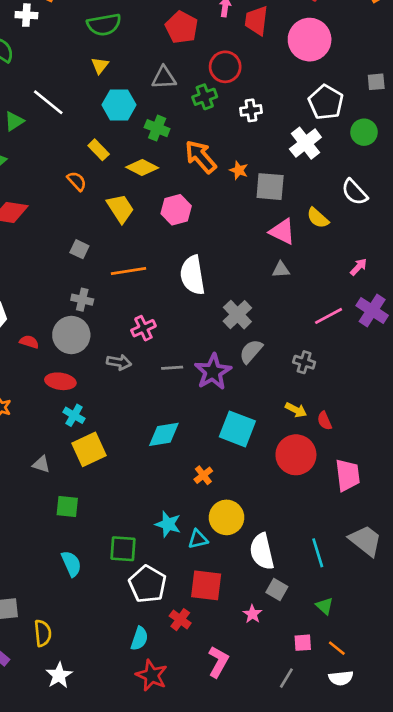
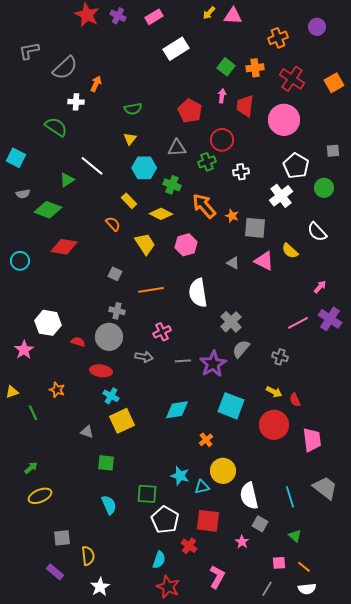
green semicircle: (104, 25) -> (133, 109), size x0.7
gray triangle: (281, 270) -> (233, 263), moved, turned 32

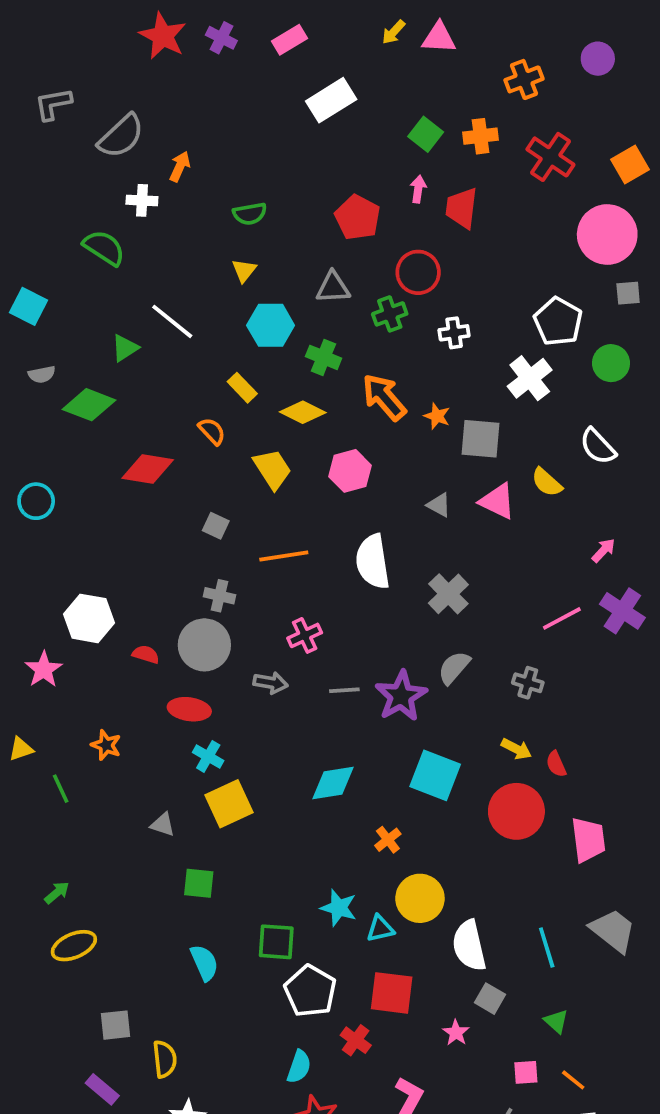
pink circle: (284, 120) -> (607, 234), moved
red diamond: (64, 247) -> (148, 469), moved
gray cross: (231, 322) -> (448, 594), moved

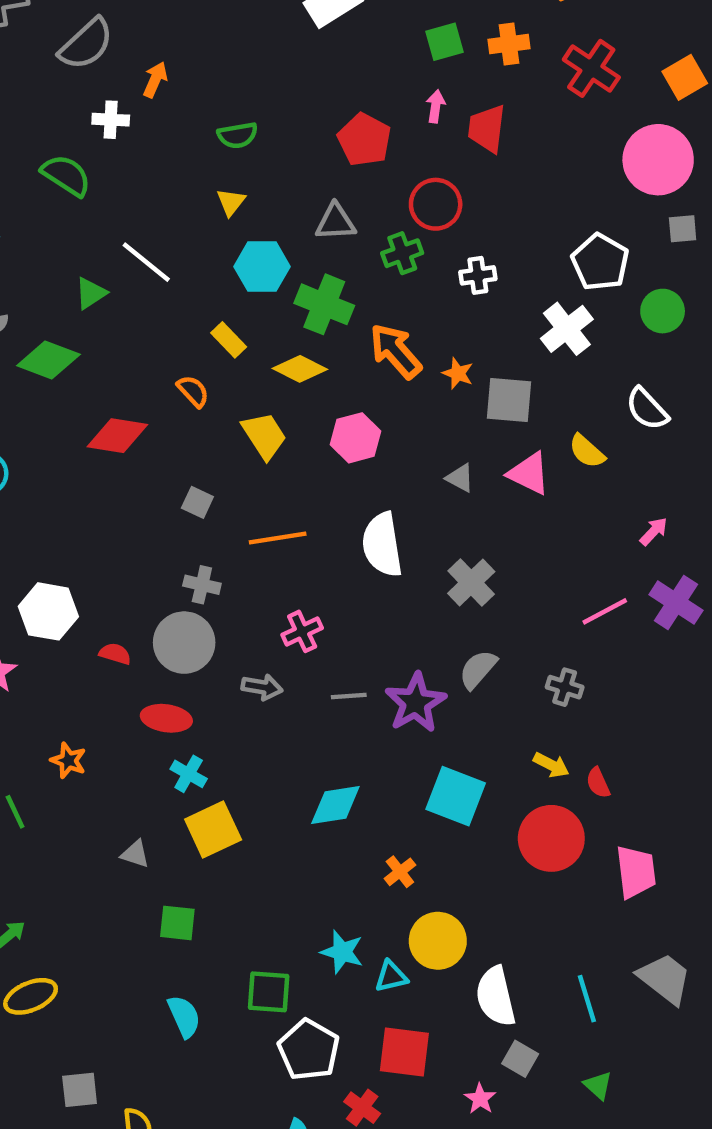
green square: (426, 134) -> (444, 42), turned 36
green cross: (324, 357) -> (324, 304), size x1.4

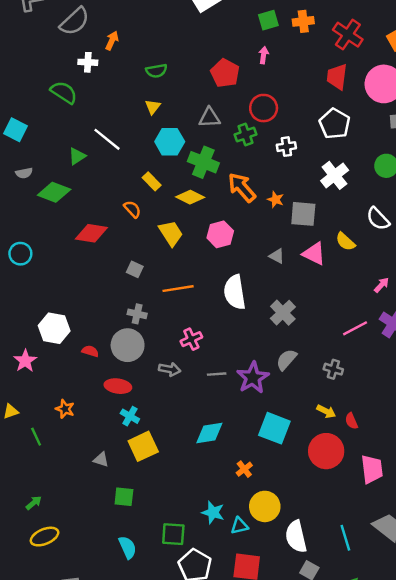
red trapezoid: (487, 129) -> (337, 77), moved
white pentagon: (600, 262) -> (335, 124), moved

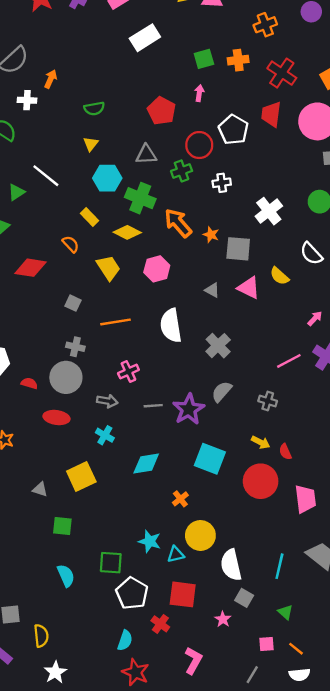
white pentagon: (335, 124) -> (233, 130), moved
cyan cross: (130, 416) -> (105, 435), moved
cyan line: (345, 538) -> (279, 566), turned 30

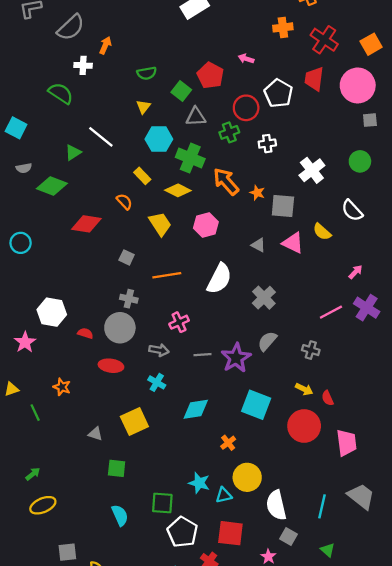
green square: (204, 59) -> (181, 91), moved, turned -36
pink arrow: (199, 93) -> (246, 59), turned -80
white semicircle: (171, 326) -> (219, 279), turned -144

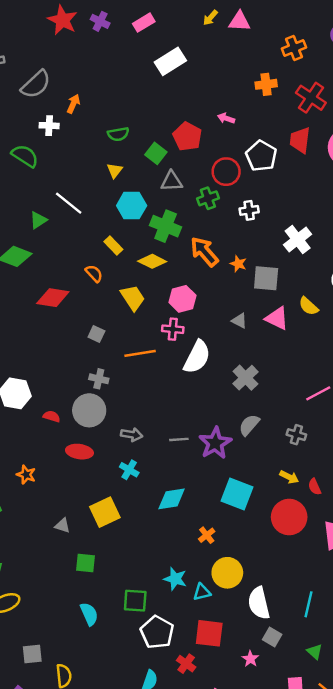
pink cross: (179, 322) -> (173, 329), moved, turned 30

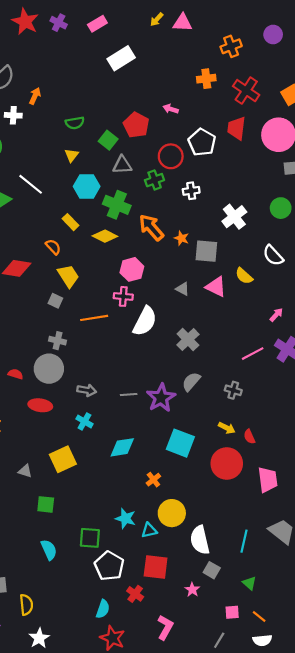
yellow trapezoid: (133, 298) -> (68, 276), moved

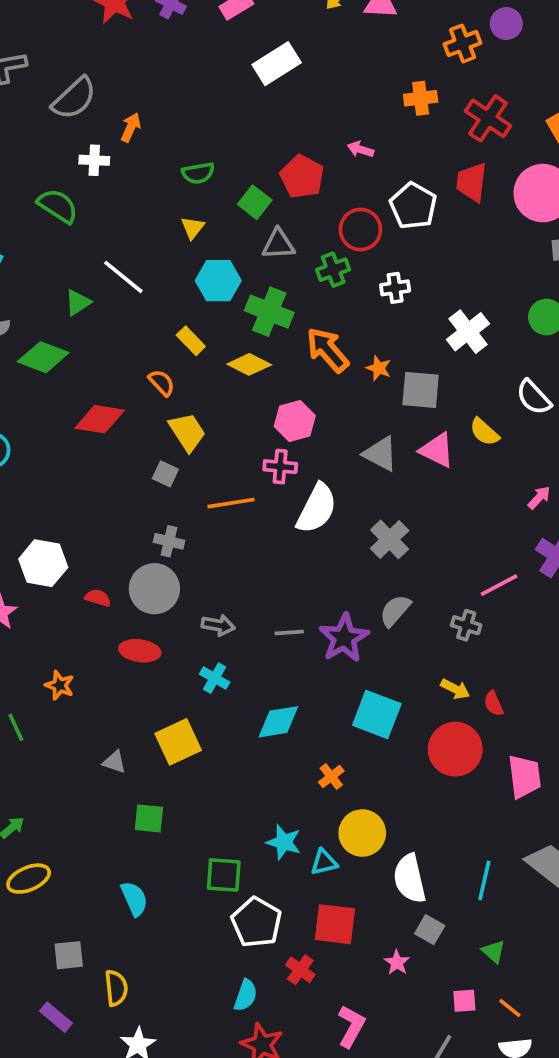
purple circle: (273, 34) -> (506, 24), moved
gray triangle: (183, 289) -> (380, 454), size x1.5
pink line: (253, 354) -> (499, 585), moved
cyan semicircle: (49, 550) -> (134, 899), moved

